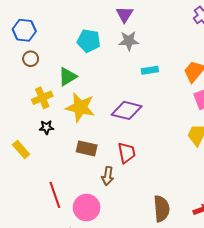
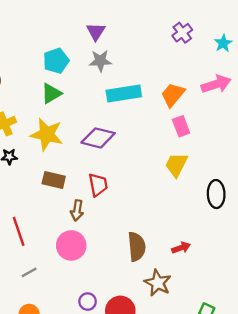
cyan pentagon: (89, 41) -> (56, 61), turned -30
cyan rectangle: (150, 70) -> (124, 93), size x1.8
green triangle: (68, 77) -> (51, 93), moved
pink circle: (87, 208) -> (71, 245), moved

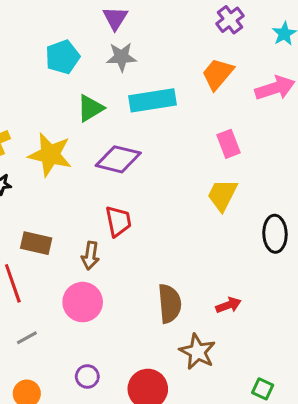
green triangle: (51, 93) -> (90, 108), moved
orange trapezoid: (173, 95) -> (218, 74), moved
brown rectangle: (54, 180) -> (36, 243), moved
purple circle: (88, 302) -> (87, 376), moved

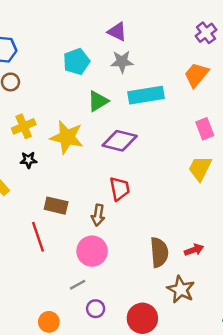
purple triangle: (115, 18) -> (117, 32), turned -36
red arrow: (228, 305) -> (194, 250), moved
gray line: (27, 338) -> (78, 285), moved

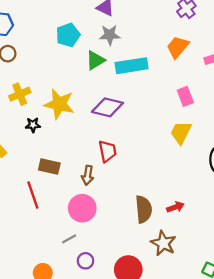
green triangle: (98, 101) -> (95, 60), moved
black star: (28, 160) -> (33, 125), moved

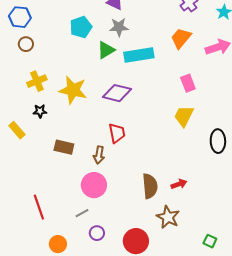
black star: (33, 125) -> (40, 111), moved
red line: (33, 195) -> (39, 207), moved

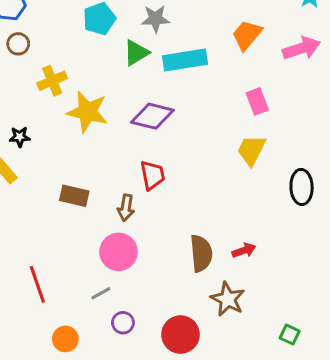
yellow cross: (37, 81) -> (52, 81), moved
black star: (40, 111) -> (20, 137), moved

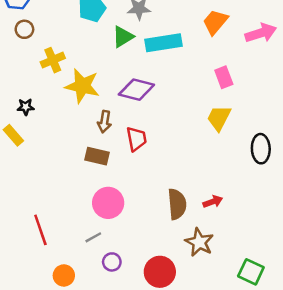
brown rectangle: (74, 196) -> (97, 156), moved
brown arrow: (126, 208) -> (104, 122), moved
green square: (290, 335) -> (251, 272), size x1.5

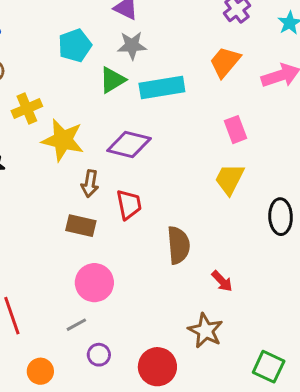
red arrow: (213, 202) -> (222, 281), turned 66
brown semicircle: (177, 204) -> (178, 245), moved

